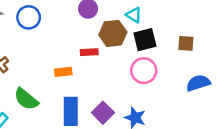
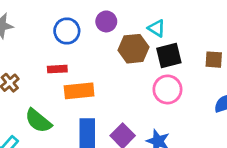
blue circle: (29, 17) -> (67, 31), moved
red rectangle: (89, 52) -> (57, 69), moved
orange rectangle: (63, 72) -> (79, 91), size x1.5

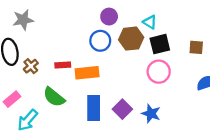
blue circle: (67, 31) -> (100, 41), moved
red rectangle: (57, 69) -> (63, 65), moved

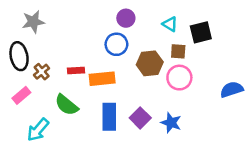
brown hexagon: (131, 39) -> (150, 63), moved
black square: (160, 44) -> (201, 32), moved
brown square: (196, 47) -> (178, 51), moved
pink rectangle: (12, 99) -> (21, 95), moved

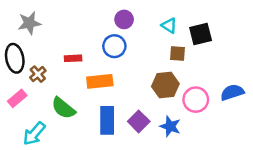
brown hexagon: (150, 63) -> (165, 85), moved
red rectangle: (76, 70) -> (73, 58), moved
pink circle: (179, 78) -> (196, 100), moved

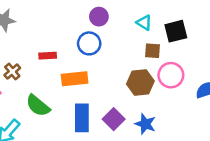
pink circle: (196, 100) -> (171, 75), moved

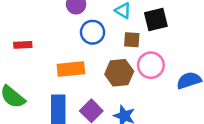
blue circle: (89, 43) -> (93, 32), moved
orange rectangle: (75, 79) -> (71, 69), moved

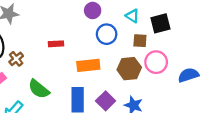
red rectangle: (23, 45) -> (56, 44), moved

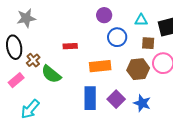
cyan triangle: (132, 16) -> (141, 20), turned -32
green semicircle: (39, 89) -> (51, 74), moved

